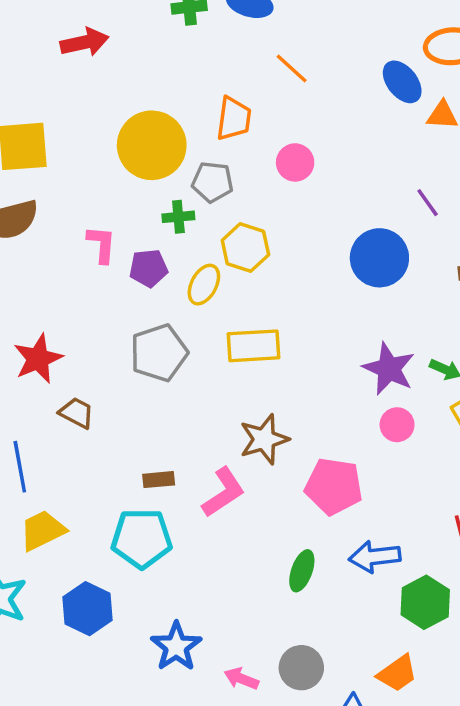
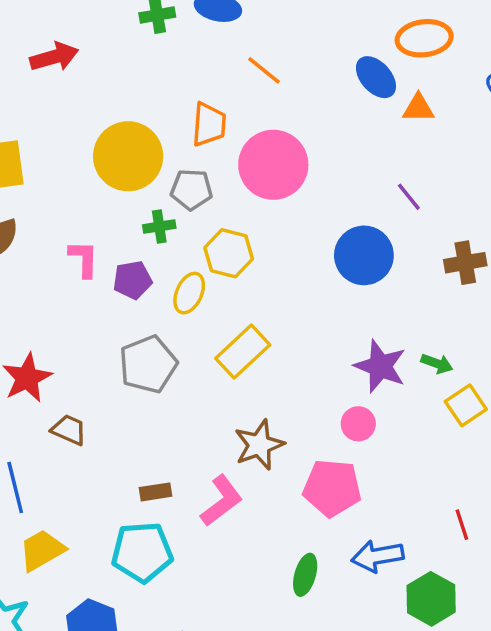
pink circle: (295, 162) -> (273, 165), size x1.8
yellow rectangle: (254, 346) -> (243, 352), turned -36
pink circle: (397, 425) -> (358, 424), moved

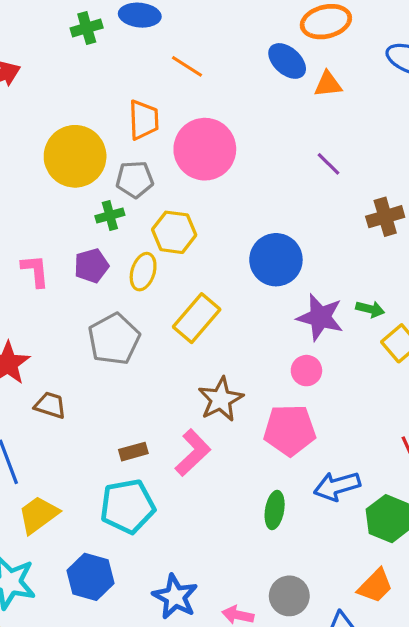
blue circle: (364, 255) -> (276, 260), moved
pink L-shape: (84, 259) -> (35, 271), moved

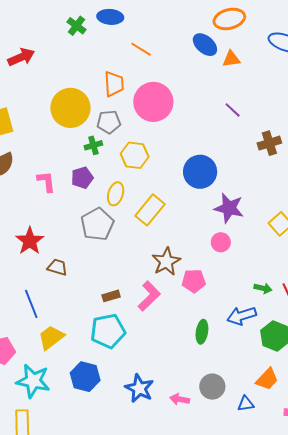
green cross: (87, 28) -> (76, 26), turned -36
yellow ellipse: (143, 272) -> (116, 194), moved
green arrow: (370, 309) -> (263, 288), moved
pink pentagon: (290, 430) -> (194, 281), moved, size x0.7

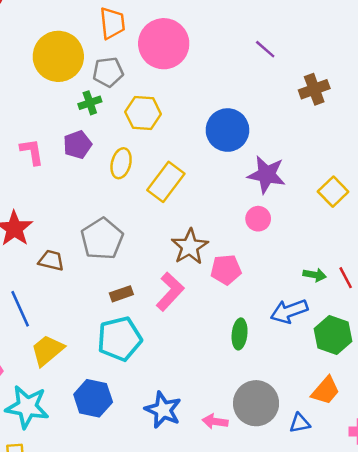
gray pentagon: (97, 224) -> (102, 239), moved
gray circle: (212, 387) -> (256, 403), size x1.4

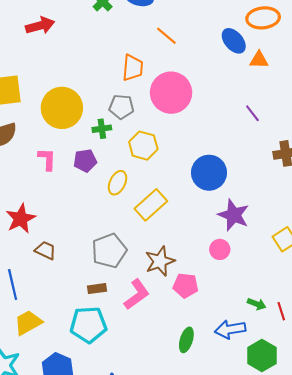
yellow circle: (58, 56) -> (62, 108), moved
gray pentagon: (102, 239) -> (109, 251), moved

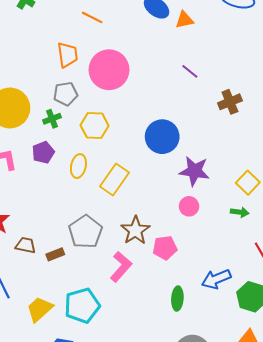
brown rectangle: (97, 289) -> (55, 254), moved
green arrow: (257, 304) -> (240, 212), moved
yellow trapezoid: (28, 323) -> (40, 309), moved

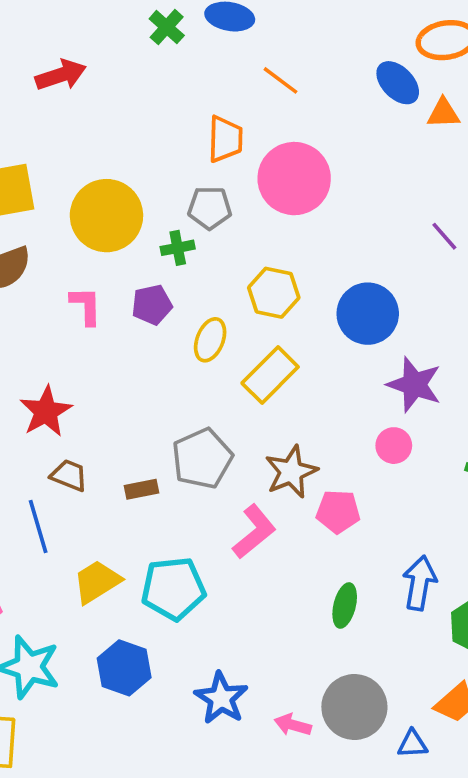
purple line: (190, 71) -> (444, 236), moved
yellow hexagon: (95, 125) -> (274, 293), moved
brown trapezoid: (26, 245) -> (69, 475), moved
blue arrow: (216, 279) -> (420, 583), turned 112

